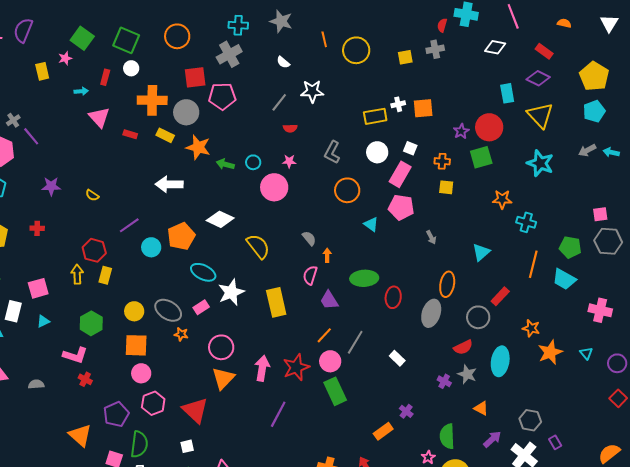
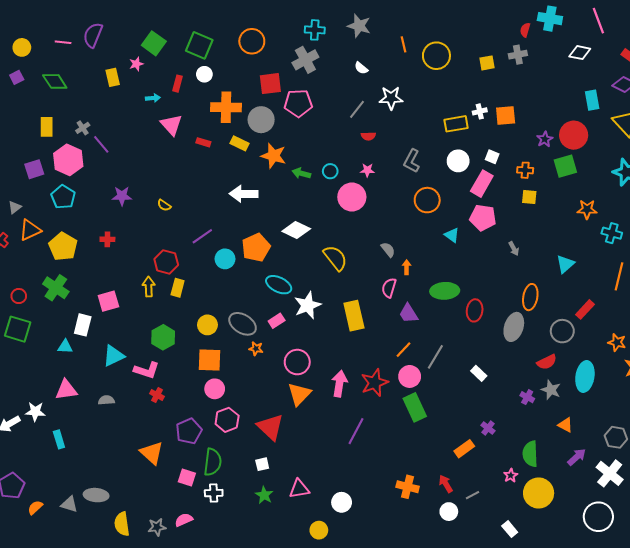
cyan triangle: (43, 321) -> (114, 356), moved, size x1.6

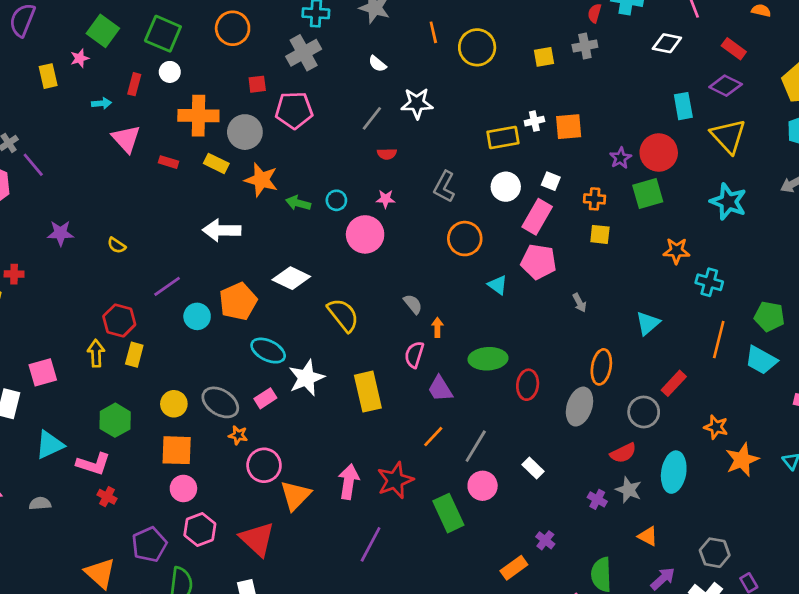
red square: (270, 84) -> (257, 84), size x0.6
red cross: (107, 239) -> (14, 274), moved
pink circle: (297, 362) -> (264, 465), moved
pink circle: (410, 376) -> (483, 486), moved

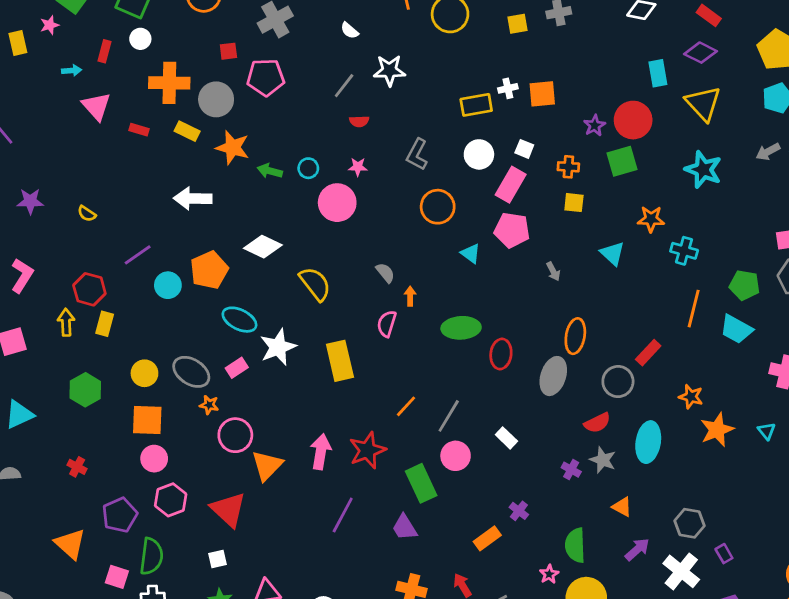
cyan triangle: (648, 323) -> (612, 254), moved, turned -36
purple trapezoid: (440, 389) -> (405, 527), moved
pink L-shape: (93, 464) -> (22, 276), moved, turned -76

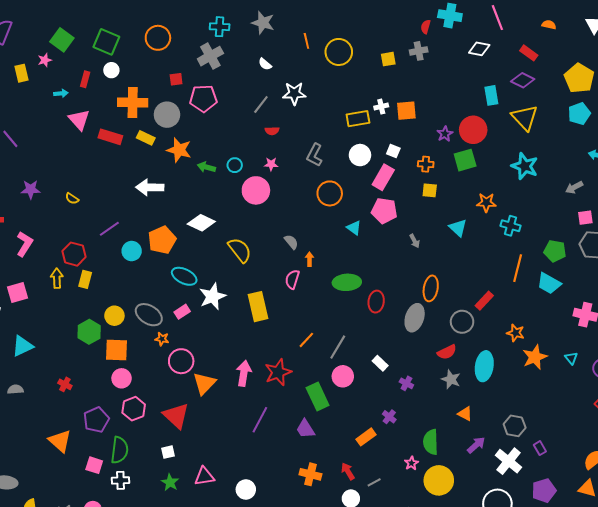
red rectangle: (139, 130) -> (110, 137), size x1.6
gray arrow: (768, 152) -> (574, 187), moved
green hexagon: (85, 390) -> (89, 332), moved
purple cross: (571, 470) -> (406, 383), moved

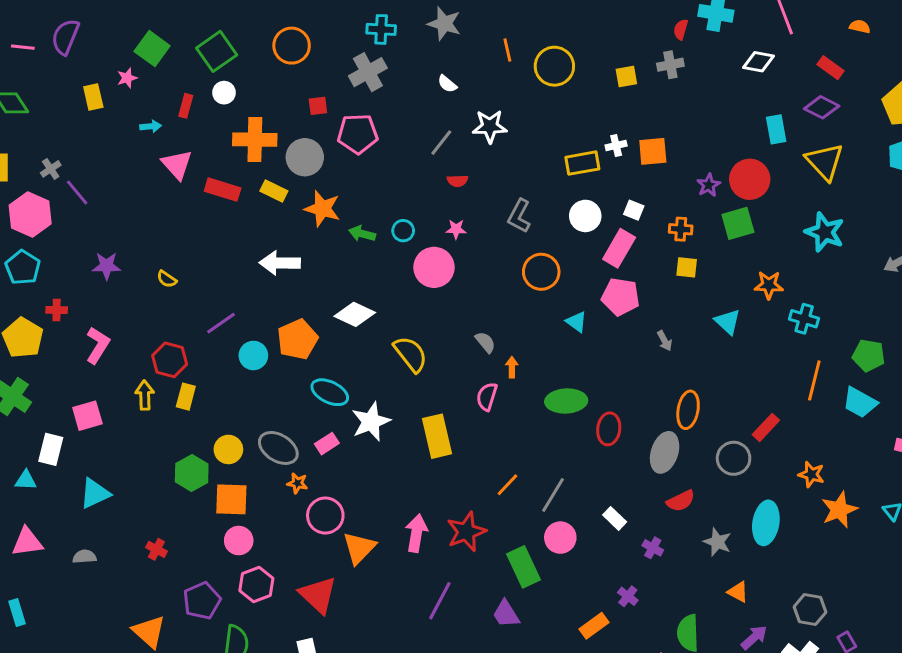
green square: (106, 42) -> (217, 51), turned 32
red semicircle: (447, 352) -> (681, 501), moved

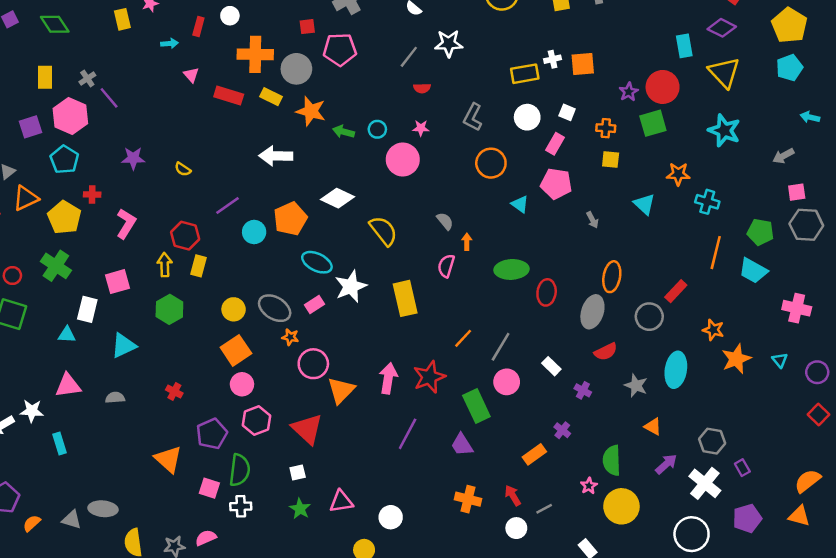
pink triangle: (177, 165) -> (191, 75), size x0.6
pink rectangle: (619, 248) -> (555, 144), size x0.7
green hexagon: (192, 473) -> (169, 309), moved
orange square: (231, 499) -> (236, 350), turned -36

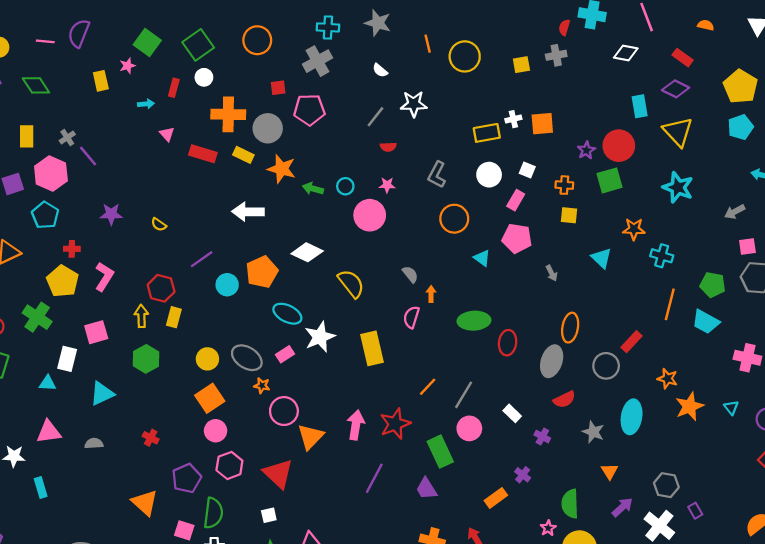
yellow pentagon: (64, 217) -> (63, 281), moved
orange triangle: (653, 427) -> (610, 471), turned 30

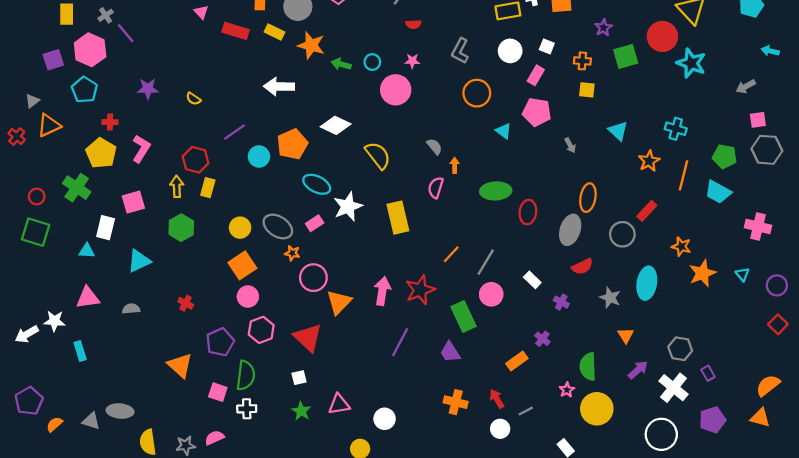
red circle: (619, 146) -> (662, 36), moved
orange star: (634, 229) -> (649, 161), moved, turned -30

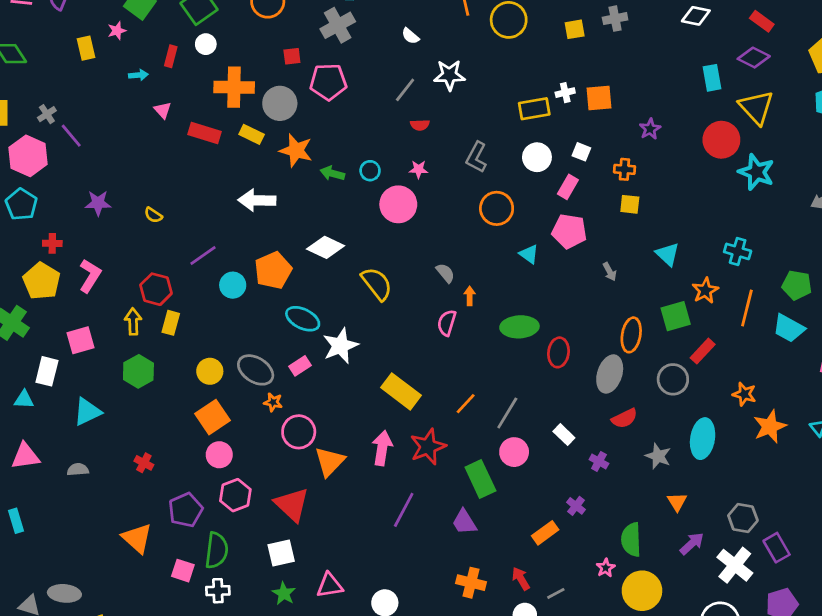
green square: (626, 56) -> (676, 316), moved
yellow rectangle: (398, 218) -> (401, 391), moved, turned -40
purple rectangle: (708, 373) -> (777, 548), size x1.5
white square: (299, 378) -> (281, 553), size x1.5

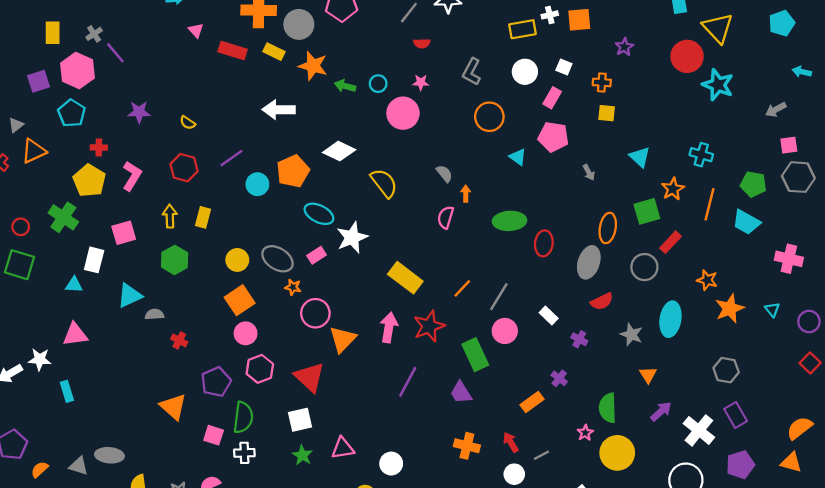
red hexagon: (156, 289) -> (184, 168), moved
gray semicircle: (78, 470) -> (154, 314), moved
gray hexagon: (743, 518) -> (726, 370), moved

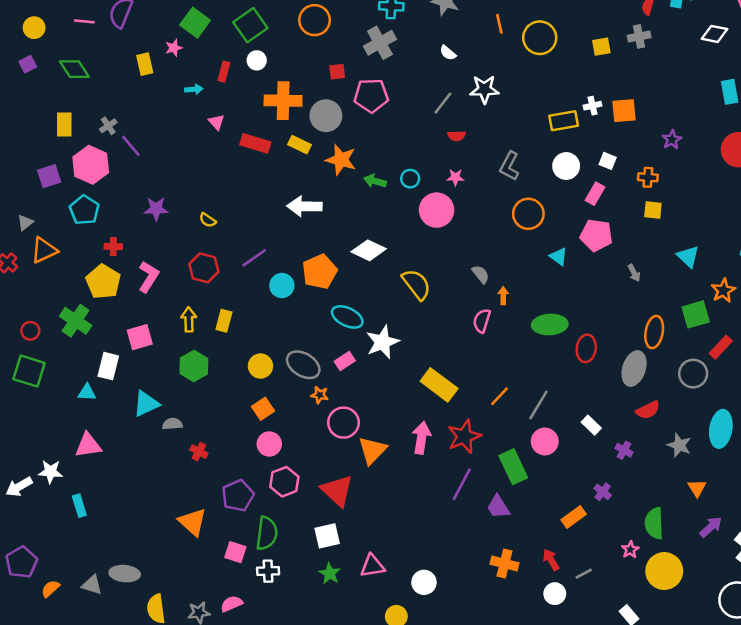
orange square: (240, 300) -> (263, 409), size x0.7
purple line: (408, 382) -> (462, 484), moved

